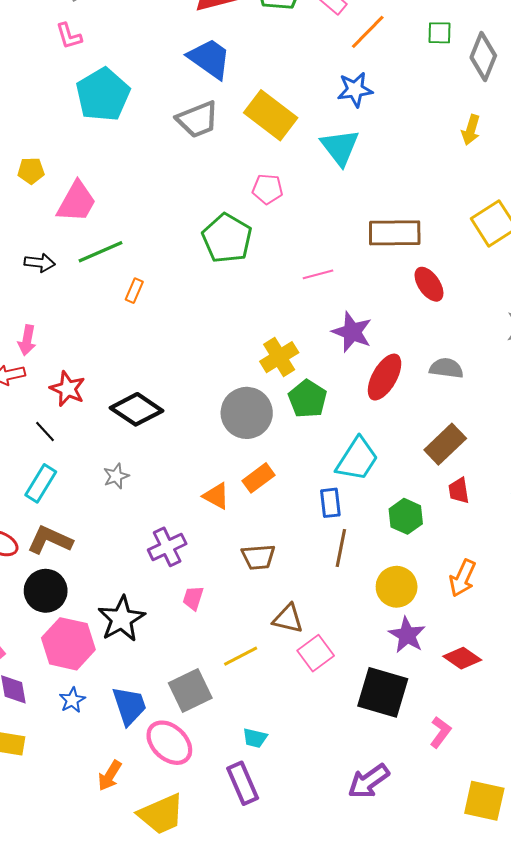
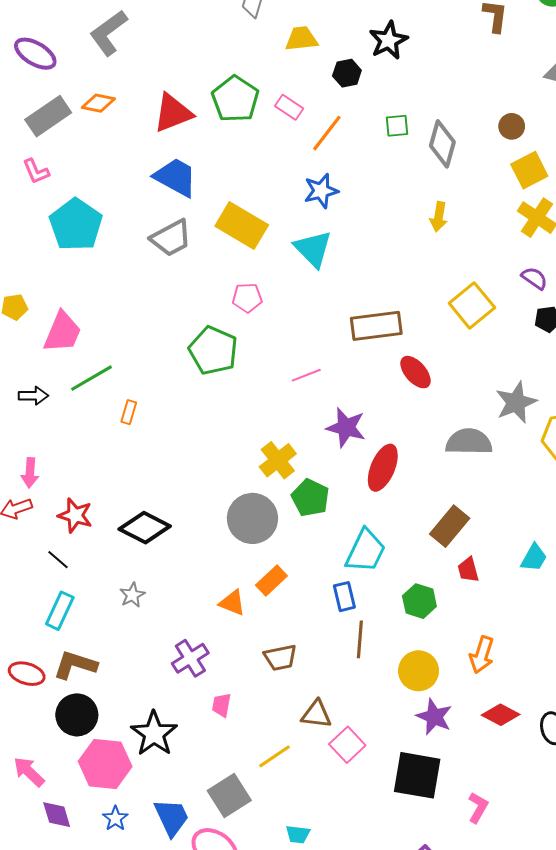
gray semicircle: (446, 368) -> (469, 442), moved, size x1.4
red diamond: (462, 658) -> (501, 715), moved

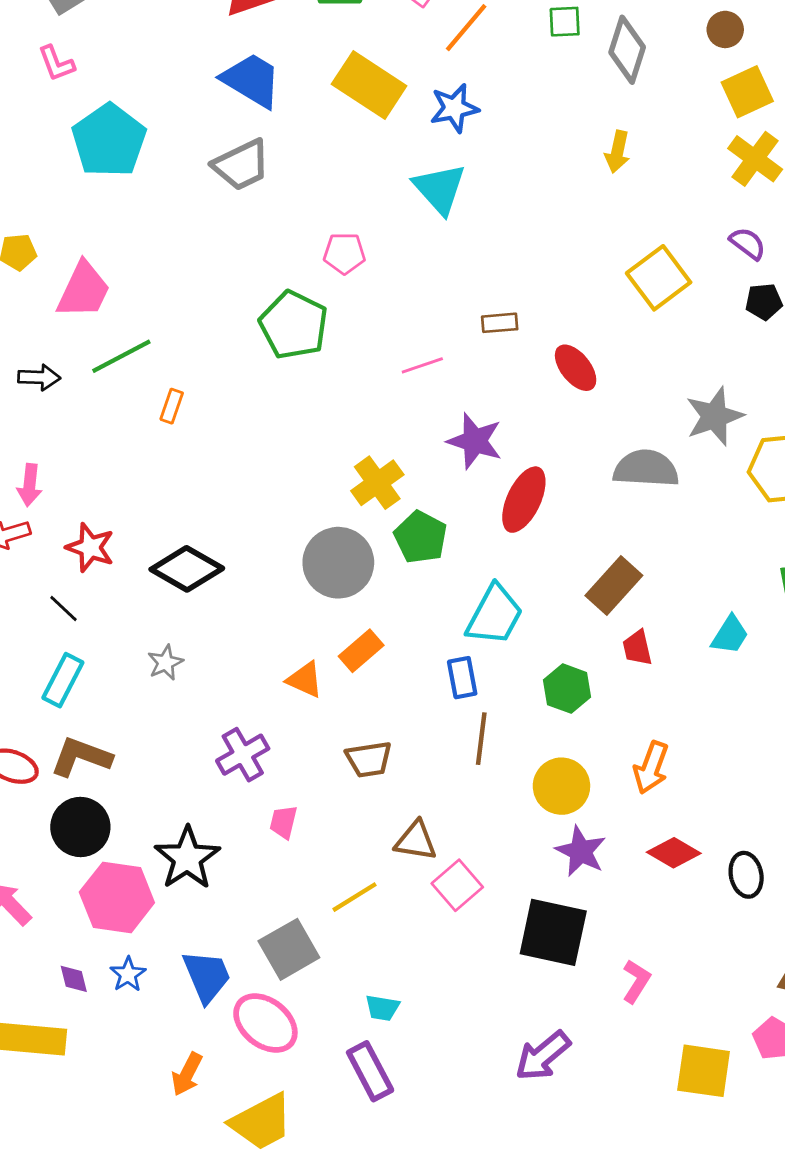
yellow rectangle: (242, 225) -> (369, 85), moved
brown rectangle: (376, 326) -> (500, 323), moved, size x0.5
purple diamond: (57, 815) -> (74, 979), moved, size x0.7

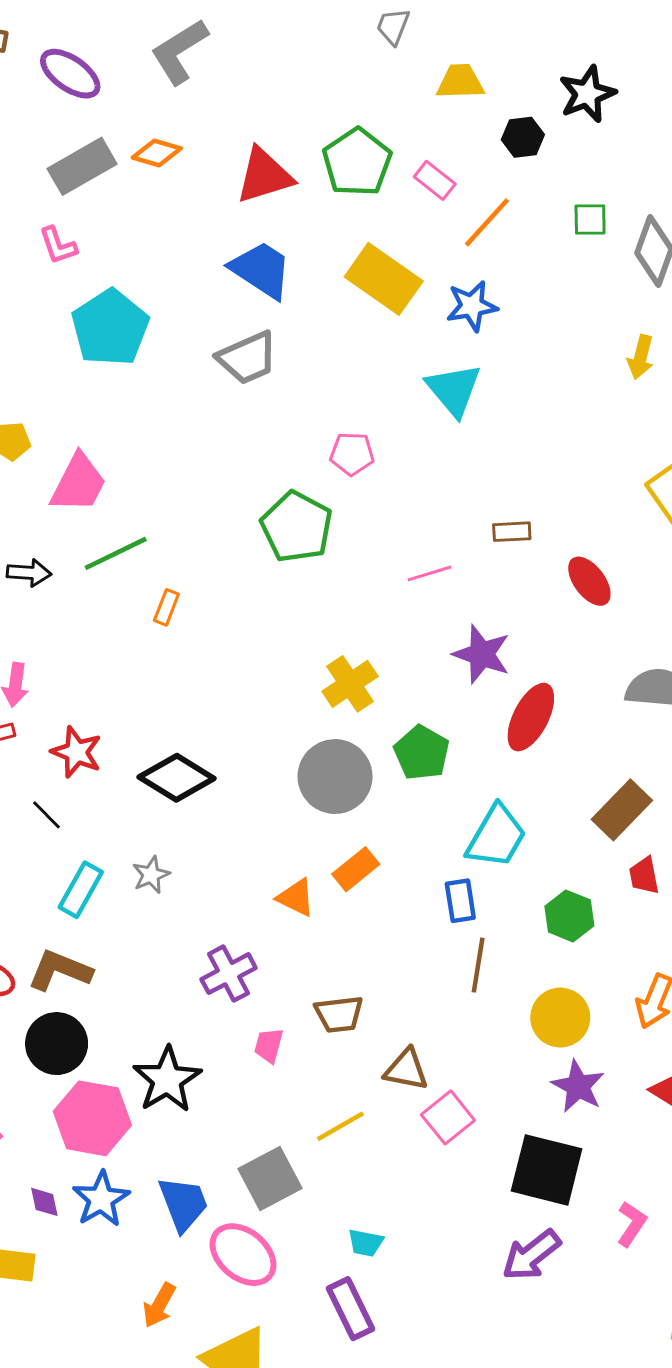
yellow cross: (377, 483) -> (350, 684), moved
cyan rectangle: (63, 680) -> (81, 890), moved
brown trapezoid: (369, 759) -> (339, 1014), moved
blue star: (128, 974) -> (101, 1199), size x1.5
purple arrow: (543, 1056) -> (531, 1255), moved

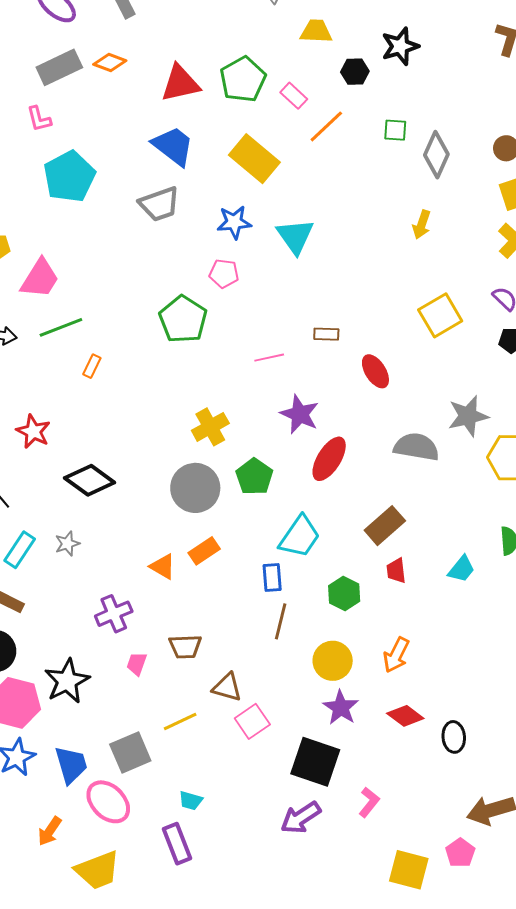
blue star: (472, 306) -> (234, 222), moved
red star: (76, 752) -> (33, 431), moved

